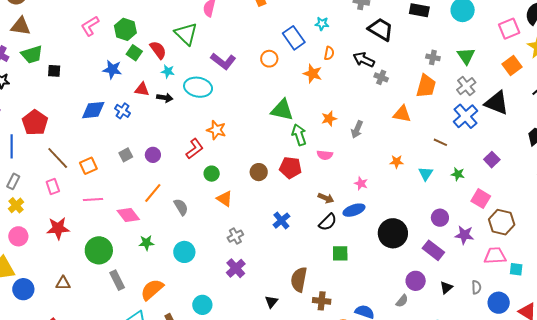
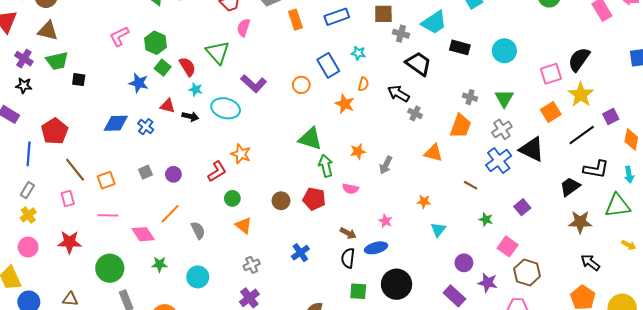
cyan triangle: (426, 174) -> (438, 230), moved
black semicircle: (328, 222) -> (348, 258), turned 138
black circle: (393, 233) -> (397, 284), moved

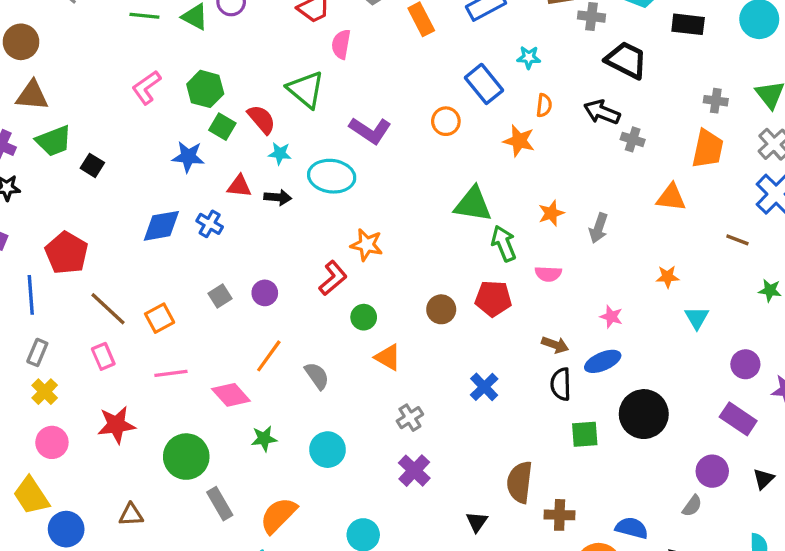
black square: (79, 80) -> (92, 165), turned 32

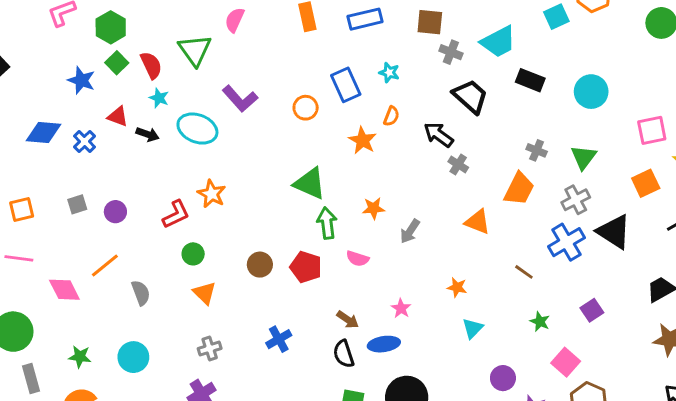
black semicircle: (561, 384) -> (344, 354), turned -32
green star: (264, 439) -> (80, 357), moved

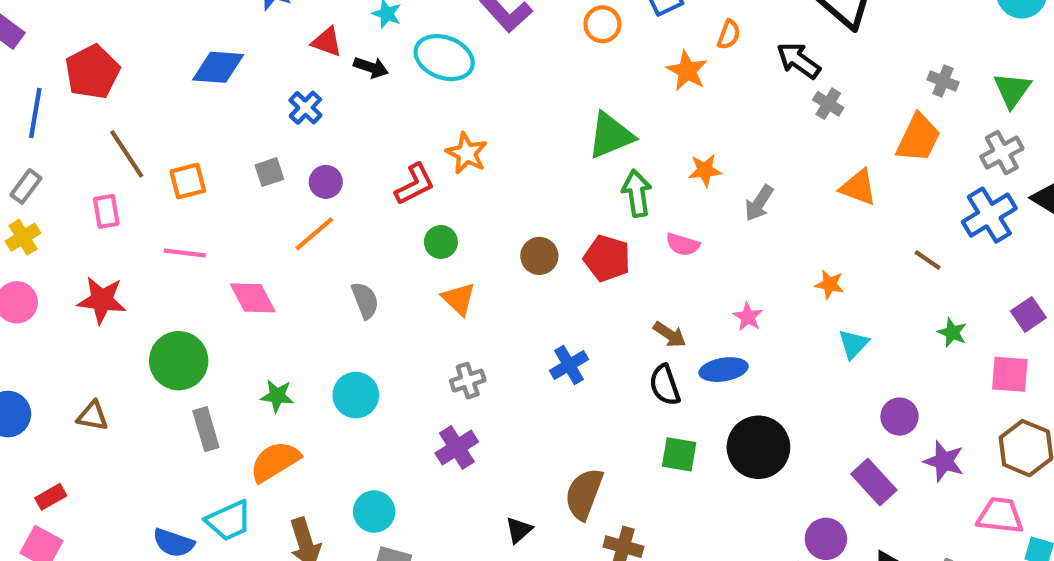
blue cross: (84, 141) -> (305, 108), moved
green triangle: (310, 183) -> (611, 135), turned -45
orange line: (105, 265) -> (314, 234), moved
pink square: (566, 362) -> (1010, 374), moved, turned -36

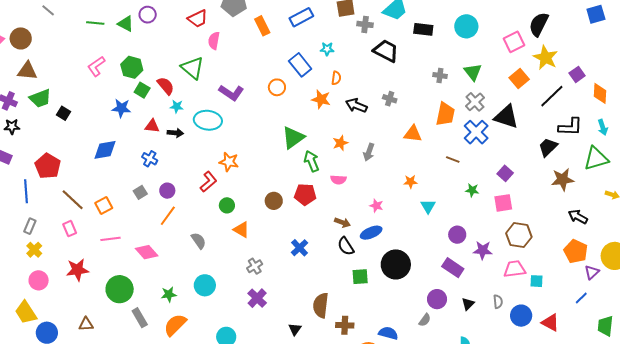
black arrow: (798, 60) -> (356, 105), moved
orange trapezoid: (918, 138) -> (445, 114), moved

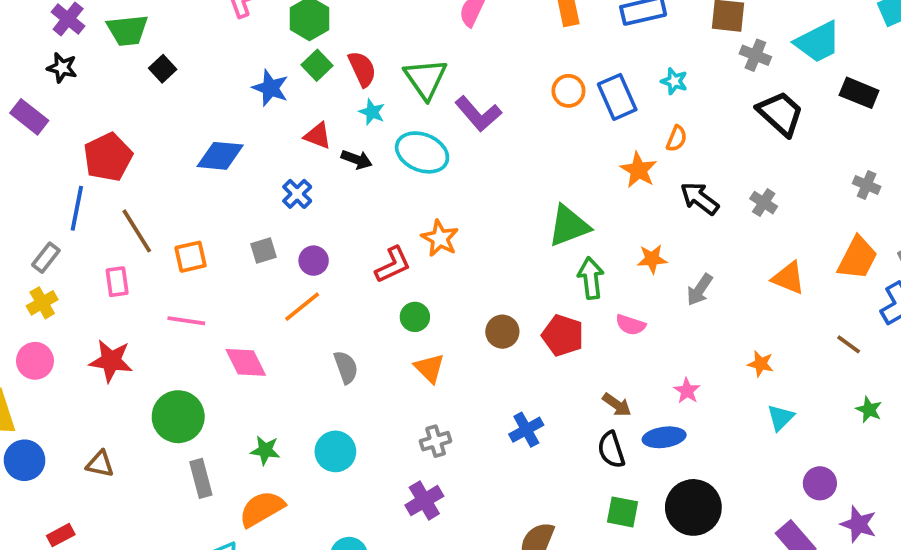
green triangle: (192, 68) -> (426, 79), moved
orange circle: (277, 87) -> (568, 91), moved
blue line: (26, 191) -> (77, 208), moved

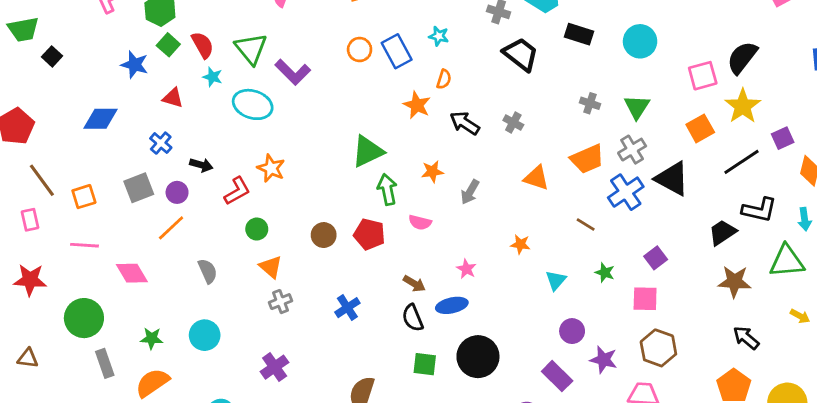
black arrow: (357, 159) -> (201, 165), moved
gray square: (263, 251) -> (139, 188), size x1.5
orange trapezoid: (857, 258) -> (587, 159), turned 44
cyan triangle: (781, 418) -> (556, 280), moved
gray cross: (436, 441) -> (281, 302), moved

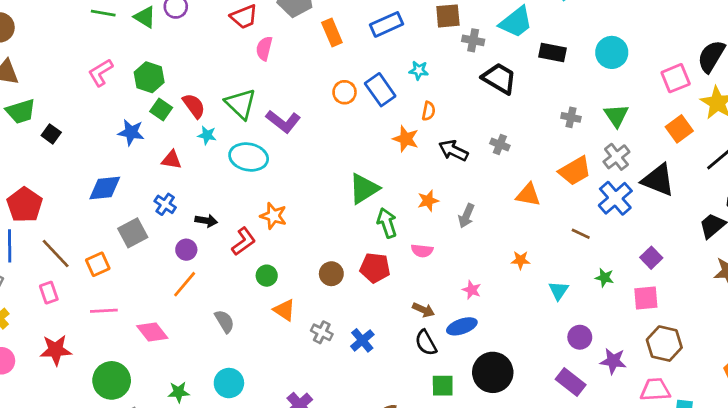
gray square: (139, 188) -> (133, 233), moved
gray cross: (281, 302) -> (322, 332), moved, turned -35

